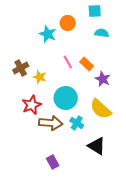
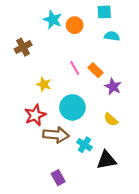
cyan star: (48, 34) -> (53, 20), moved
brown cross: (21, 68) -> (23, 47), moved
yellow semicircle: (101, 109) -> (111, 119), size x0.6
cyan cross: (77, 123) -> (84, 145), moved
black triangle: (97, 146) -> (106, 160), turned -42

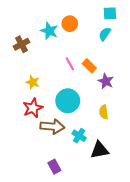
cyan square: (104, 12) -> (110, 13), moved
cyan star: (53, 20) -> (49, 31), moved
cyan semicircle: (112, 36) -> (105, 34), turned -64
yellow star: (44, 84) -> (33, 82), moved
yellow semicircle: (111, 119) -> (104, 112), turned 40

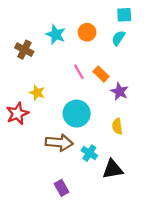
orange circle: (70, 24) -> (87, 32), moved
brown cross: (21, 44) -> (24, 50), turned -35
red star: (33, 108) -> (17, 114), moved

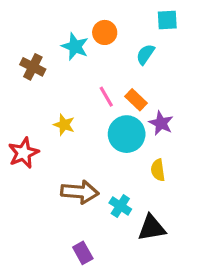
orange circle: (87, 32) -> (105, 32), moved
cyan semicircle: (118, 38) -> (145, 54), moved
yellow star: (37, 93) -> (64, 125), moved
cyan circle: (77, 114) -> (127, 134), moved

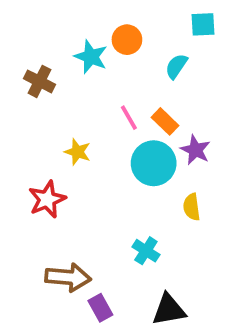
red star: (23, 153) -> (47, 199), moved
brown arrow: (80, 192) -> (68, 277), moved
black triangle: (152, 228) -> (169, 310), moved

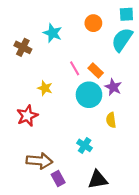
cyan square: (203, 24) -> (126, 14), moved
orange circle: (127, 40) -> (93, 23), moved
cyan semicircle: (176, 66) -> (122, 40), moved, size x1.6

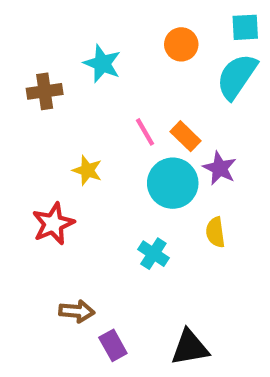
brown cross: (23, 47) -> (45, 91), turned -35
cyan cross: (85, 145) -> (153, 254), moved
brown arrow: (39, 161) -> (77, 311), size x0.7

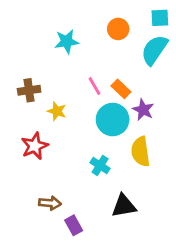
cyan star: (102, 64) -> (67, 42), turned -30
brown cross: (45, 91) -> (29, 90), moved
yellow semicircle: (215, 232) -> (140, 152), size x1.5
black triangle: (190, 348) -> (124, 206), moved

